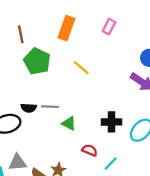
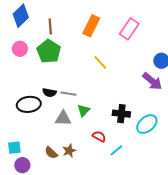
pink rectangle: (109, 27) -> (129, 29), size x1.5
green pentagon: (37, 61) -> (49, 51), moved
green triangle: (69, 123) -> (84, 110), turned 40
gray triangle: (17, 162) -> (63, 118), moved

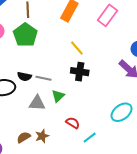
black cross: (121, 114) -> (80, 72), moved
brown semicircle: (51, 153) -> (24, 137), turned 104

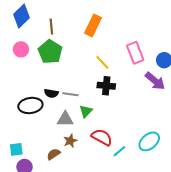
pink rectangle: (107, 15) -> (135, 53), moved, turned -55
cyan ellipse: (121, 112) -> (149, 141), moved
red semicircle: (73, 123) -> (102, 137), size x1.5
brown star: (42, 136) -> (70, 141), moved

